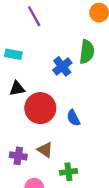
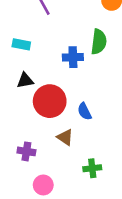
blue cross: (62, 66) -> (73, 57), turned 36
brown triangle: (45, 150) -> (65, 137), moved
green cross: (68, 172) -> (92, 168), moved

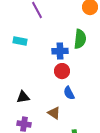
black triangle: (25, 80) -> (23, 97), moved
red circle: (50, 101) -> (62, 71), moved, size x0.6

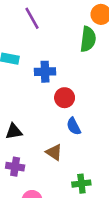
green semicircle: (80, 39) -> (88, 39), moved
blue cross: (60, 51) -> (45, 72), moved

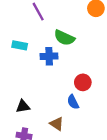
green semicircle: (88, 39) -> (64, 38), moved, turned 108
red circle: (65, 98) -> (83, 82), moved

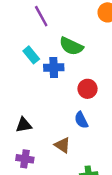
cyan rectangle: (20, 45) -> (31, 55), moved, turned 40
red circle: (83, 82) -> (88, 89), moved

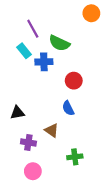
purple line: (41, 16) -> (33, 29), moved
purple cross: (25, 159) -> (28, 142), moved

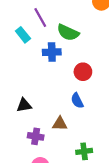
cyan rectangle: (24, 51) -> (23, 35), moved
brown triangle: (52, 130) -> (60, 124), turned -32

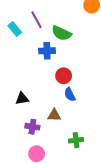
cyan rectangle: (23, 35) -> (15, 29), moved
red circle: (83, 72) -> (64, 76), moved

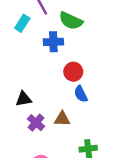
cyan rectangle: (15, 29) -> (22, 23), moved, turned 72
purple cross: (32, 127) -> (36, 123), moved, turned 32

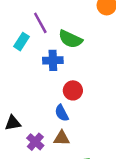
blue semicircle: (81, 94) -> (62, 113), moved
black triangle: (24, 99) -> (13, 123), moved

